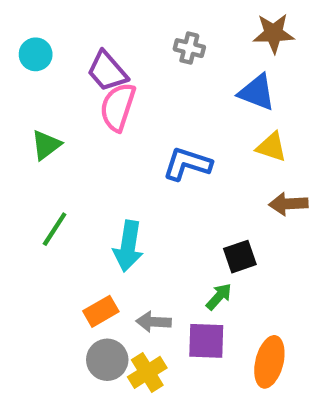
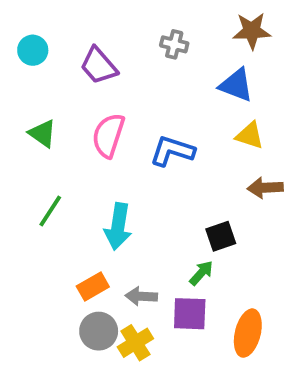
pink semicircle: (118, 107) -> (108, 135), moved
green triangle: (46, 145) -> (42, 133), turned -48

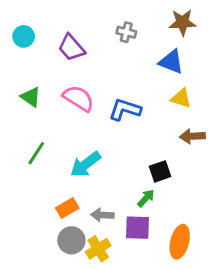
pink semicircle: (108, 135) -> (78, 98), turned 104
cyan arrow: (118, 226) -> (85, 164), turned 44

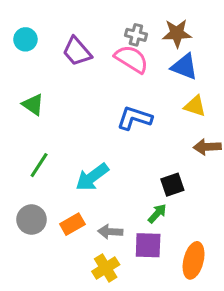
brown star: (183, 22) -> (177, 33), moved
pink semicircle: (78, 98) -> (131, 59), moved
gray circle: (71, 240) -> (32, 220), moved

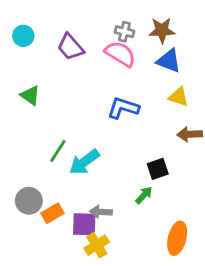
green line: (39, 165) -> (58, 151), moved
orange rectangle: (72, 224) -> (52, 213), moved
purple square: (148, 245) -> (84, 224), moved

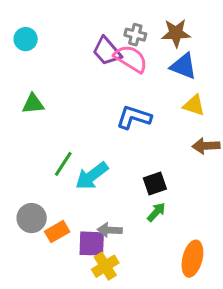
purple trapezoid: (70, 47) -> (107, 51), moved
green triangle: (30, 95) -> (33, 104), turned -40
black square: (158, 169) -> (155, 183), moved

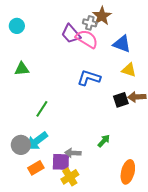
brown star: (176, 33) -> (102, 16), moved, turned -30
cyan arrow: (92, 176) -> (37, 141), moved
black square: (155, 183) -> (121, 100), moved
orange rectangle: (57, 232) -> (36, 168), moved

